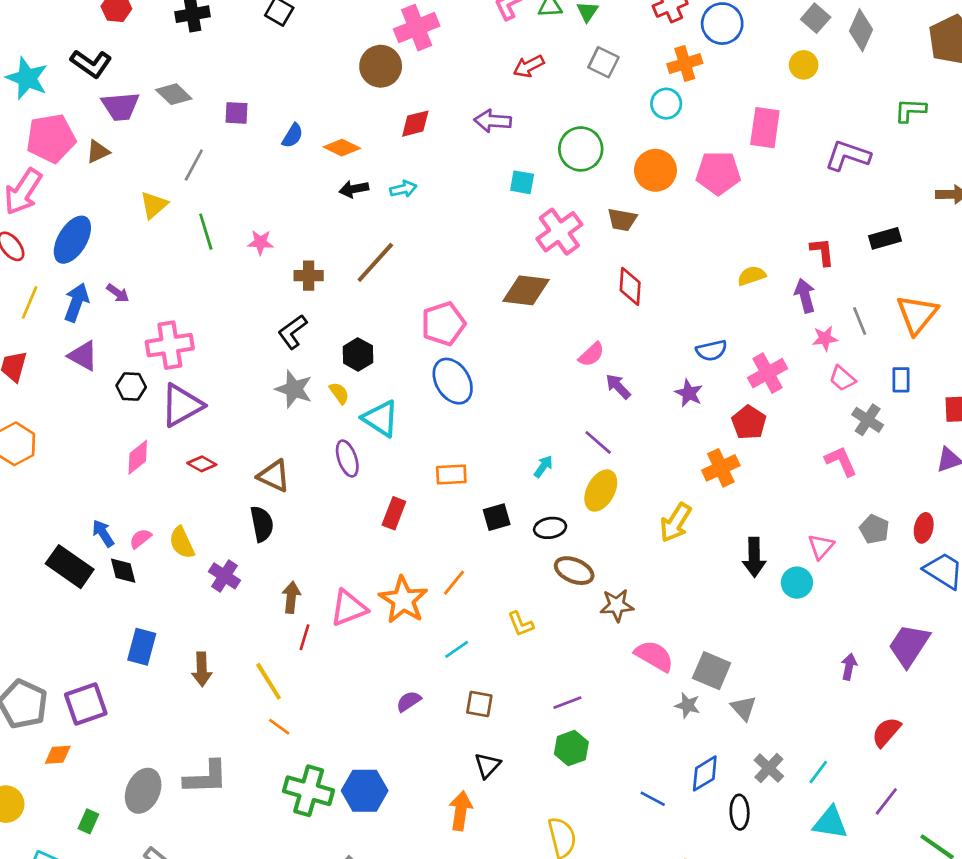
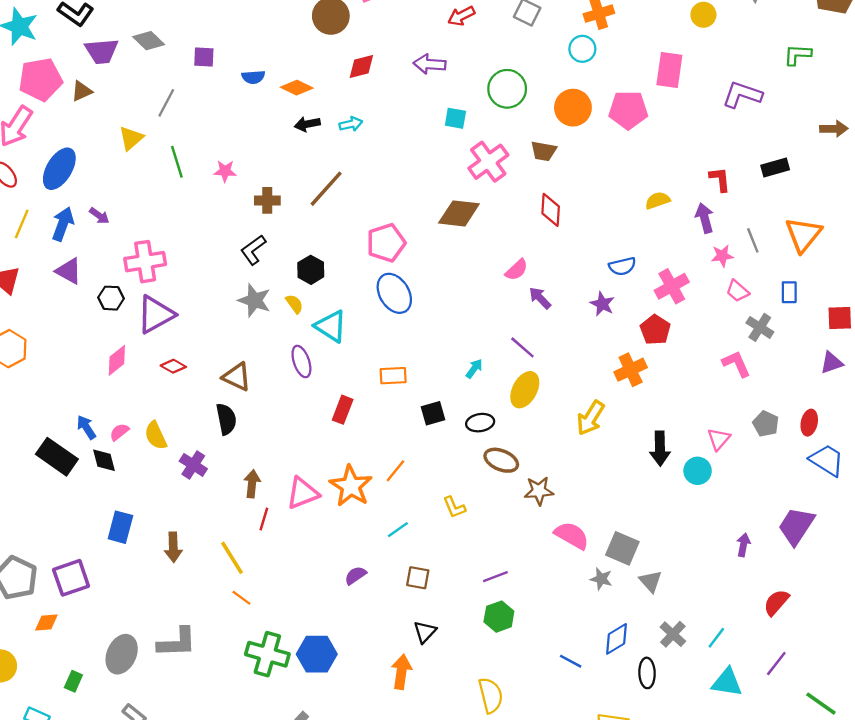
blue semicircle: (293, 136) -> (253, 77), turned 55

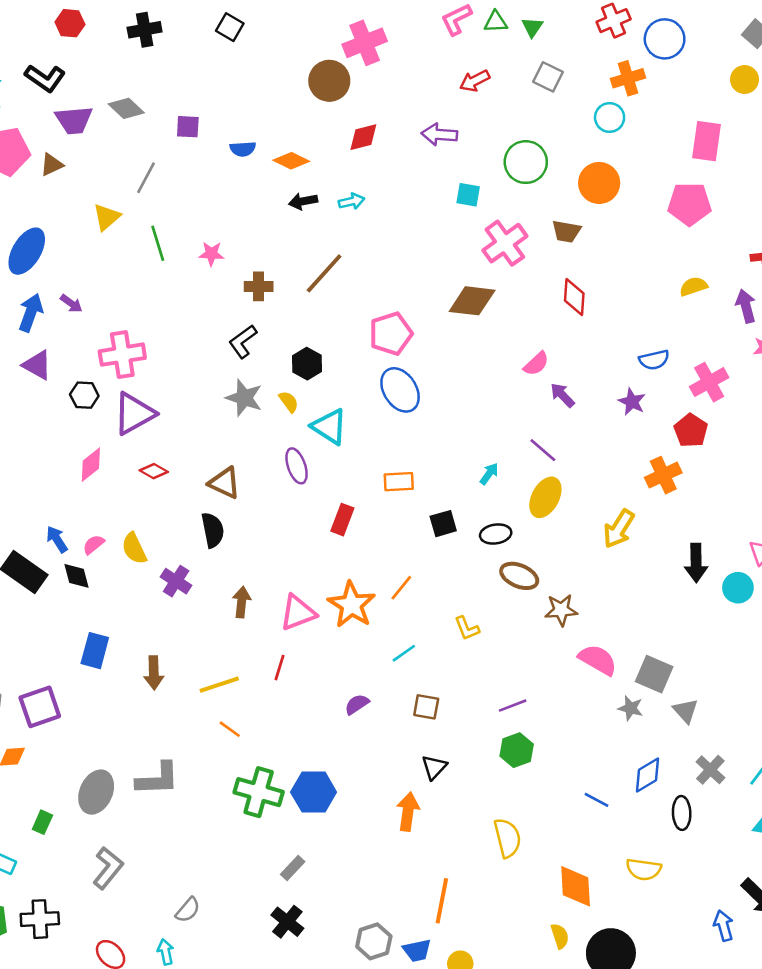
pink pentagon: (628, 110) -> (689, 204), moved
red line: (264, 519) -> (280, 668), moved
yellow line: (232, 558) -> (219, 685), turned -76

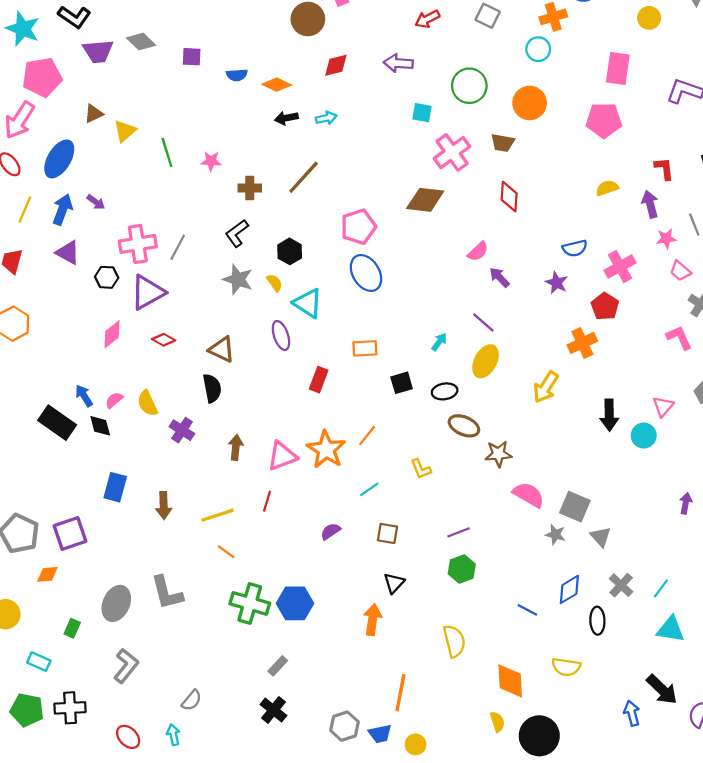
brown triangle: (52, 165) -> (94, 114), moved
gray line: (146, 178) -> (178, 247), moved
gray L-shape: (158, 779) -> (167, 593), turned 78

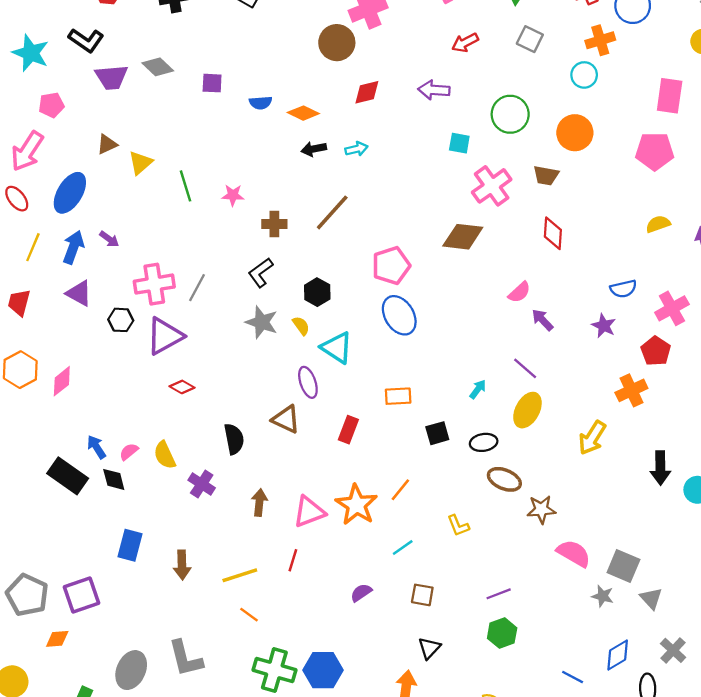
pink pentagon: (42, 77) -> (51, 105), size x0.6
pink diamond: (112, 334) -> (62, 381), moved
brown triangle: (222, 349) -> (286, 419), moved

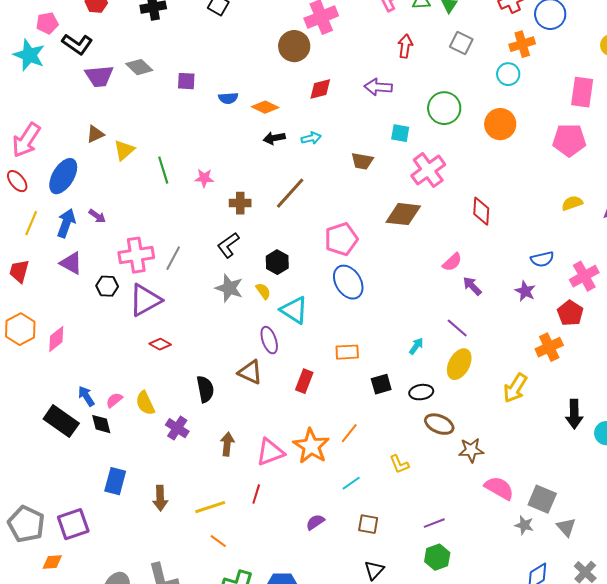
red arrow: (465, 43) -> (405, 46), turned 125
pink pentagon: (51, 105) -> (47, 23), moved
brown trapezoid: (546, 175) -> (362, 161), moved

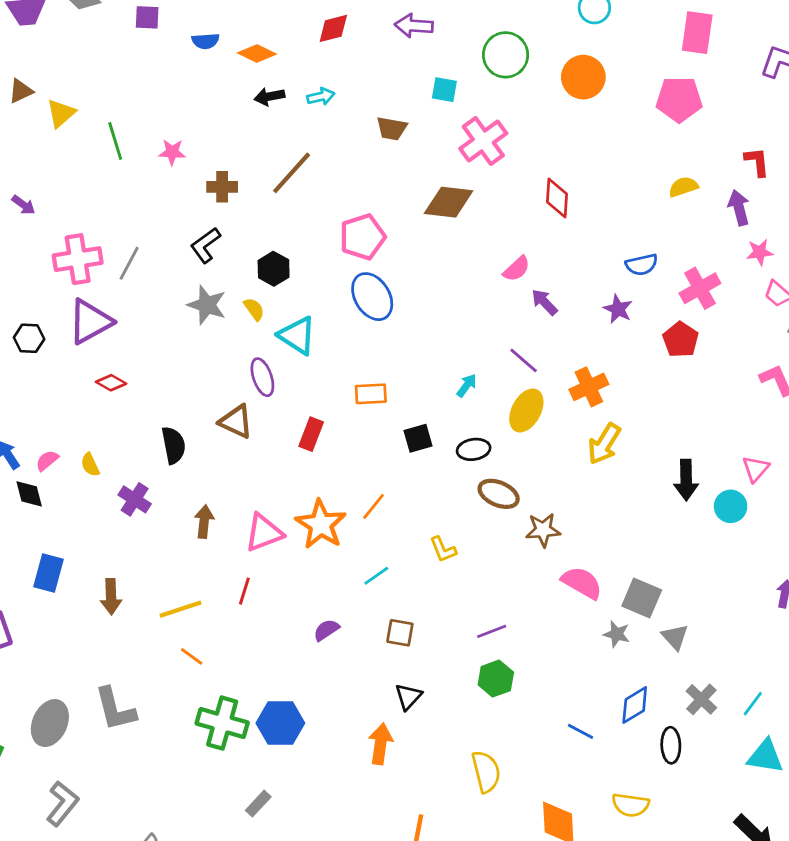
black hexagon: (107, 286) -> (29, 338), moved
orange cross: (549, 347) -> (589, 387), moved
yellow semicircle: (145, 403) -> (90, 465), size x0.7

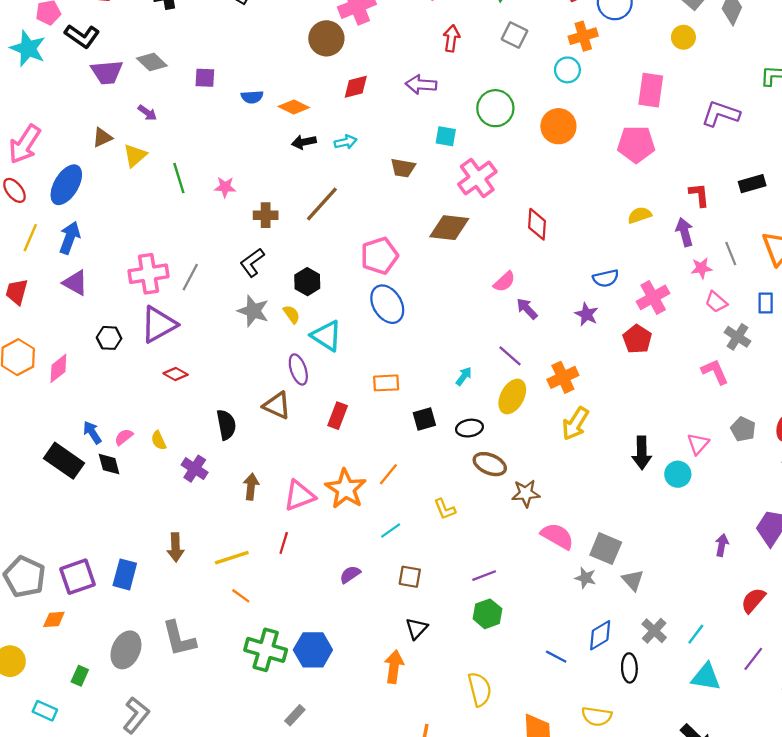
purple arrow: (23, 205) -> (147, 113), moved
blue rectangle: (49, 573) -> (125, 574), moved

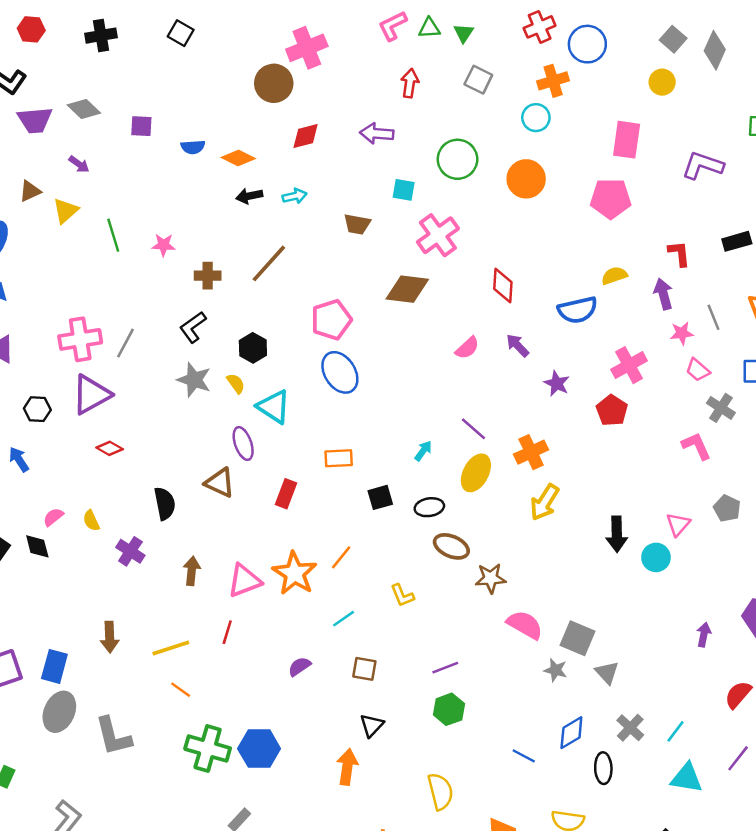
blue semicircle: (606, 278) -> (578, 310), moved, size x1.4
purple arrow: (527, 309) -> (518, 345), moved
blue arrow: (92, 433) -> (19, 459), moved
gray ellipse: (126, 650) -> (59, 712), moved

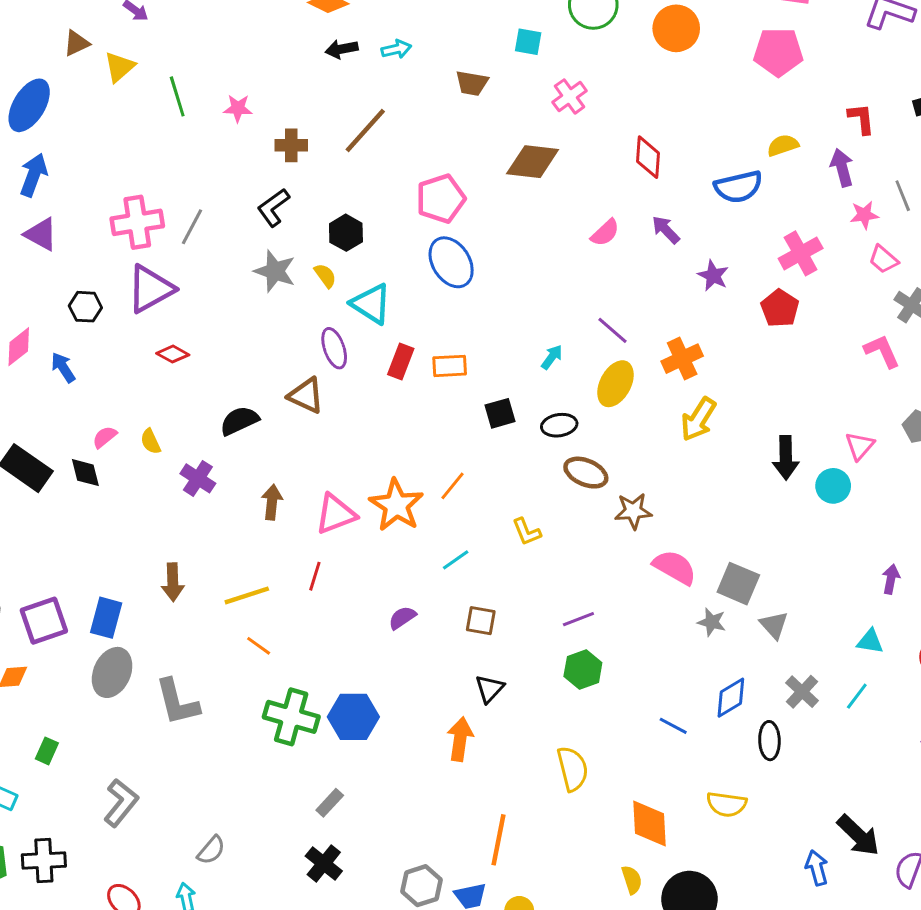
pink cross: (438, 235) -> (570, 96), size x0.7
red rectangle: (286, 494) -> (401, 362), moved
black semicircle: (165, 504) -> (239, 421), turned -104
cyan triangle: (687, 778) -> (870, 641), moved, size x0.7

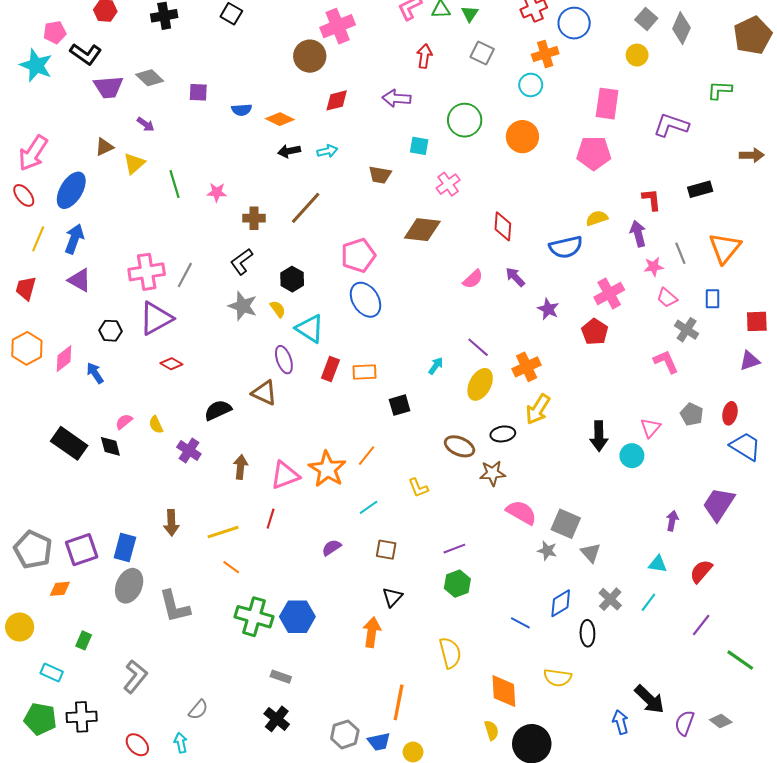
black ellipse: (559, 425) -> (503, 434), moved
gray rectangle: (330, 803) -> (281, 677), turned 66

